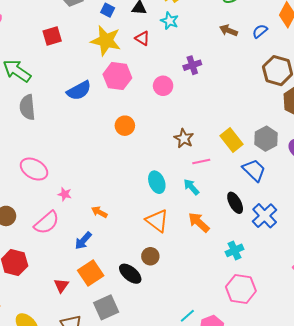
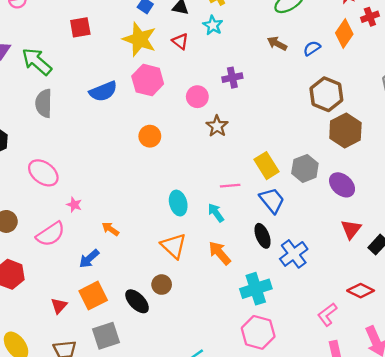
brown star: (184, 138) -> (217, 126), moved
blue trapezoid: (254, 170) -> (272, 200), moved
cyan cross: (234, 250) -> (256, 289), size x1.5

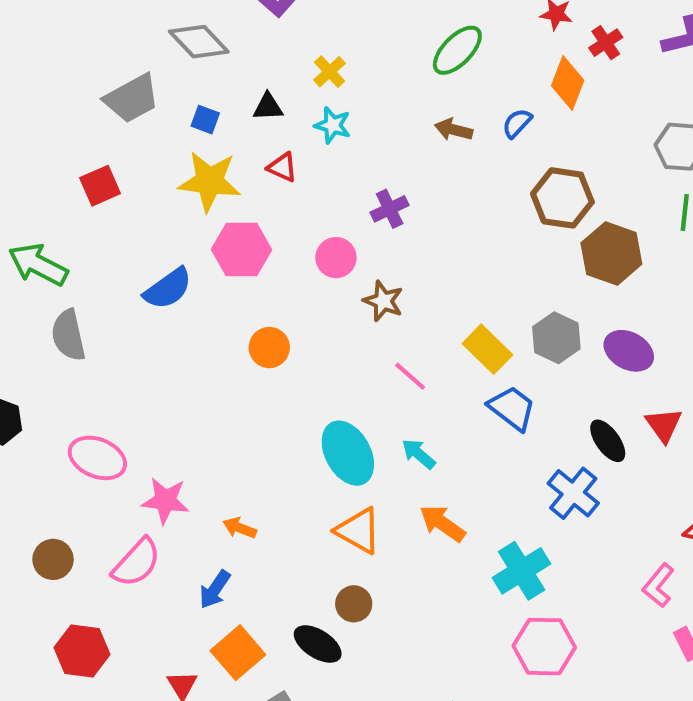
pink line: (230, 186) -> (410, 376), moved, turned 60
cyan ellipse: (178, 203) -> (348, 453), size x1.4
pink star: (74, 205) -> (165, 501), size x1.6
black ellipse: (263, 236) -> (608, 441), moved

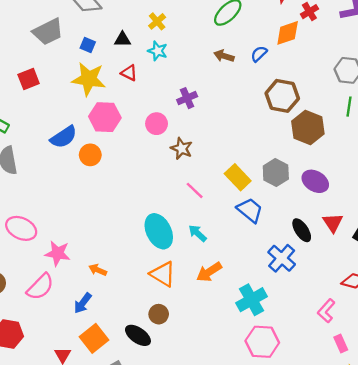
orange diamond: (568, 83) -> (288, 33), turned 48
orange circle: (269, 348) -> (90, 155), moved
orange arrow: (442, 523) -> (209, 272), turned -70

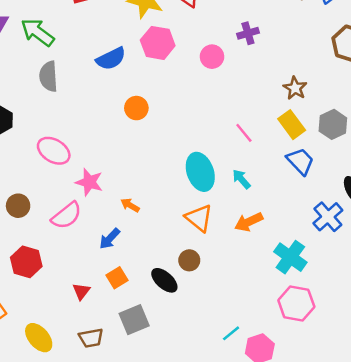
brown star: (182, 149) -> (295, 88), moved
orange circle: (90, 155) -> (136, 108), moved
cyan cross: (252, 300) -> (290, 257), turned -32
orange square: (94, 338) -> (117, 278), size x0.7

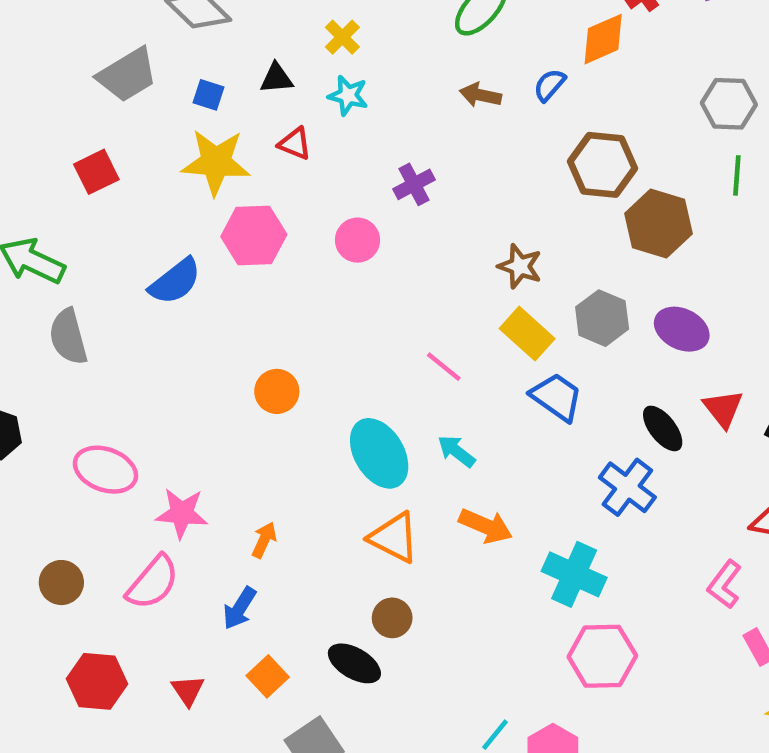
orange circle: (136, 108) -> (277, 391), moved
orange arrow: (130, 205) -> (264, 540), turned 96
orange arrow: (249, 222) -> (486, 526), turned -120
red triangle: (81, 291) -> (188, 690), moved

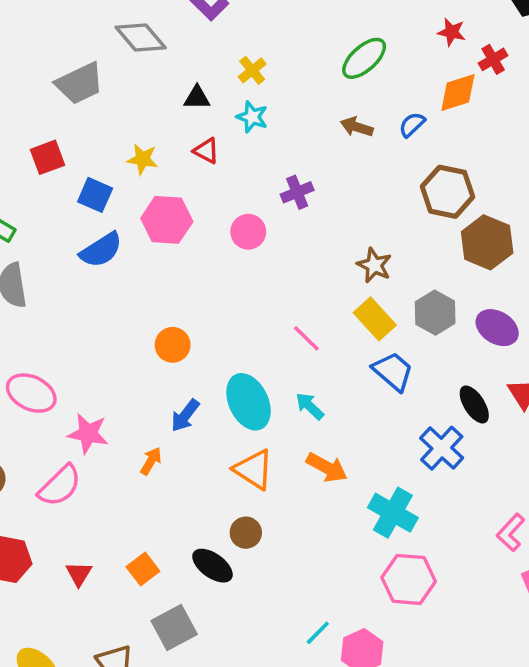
blue square: (208, 95) -> (95, 195), moved, size x1.4
yellow star: (216, 162) -> (143, 159), size x0.6
blue arrow: (240, 608) -> (185, 415), moved

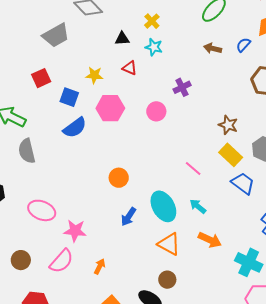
orange arrow: (151, 461) -> (100, 266), moved

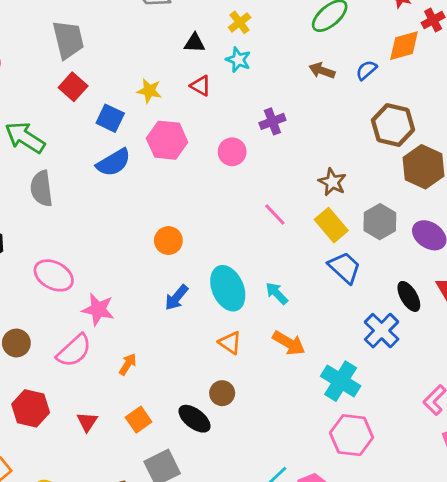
gray trapezoid: (56, 35) -> (68, 40), moved, turned -80
red square: (41, 78) -> (73, 87), turned -30
pink line: (193, 169) -> (275, 215), moved
orange triangle: (169, 244) -> (230, 343), size x0.7

